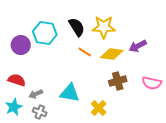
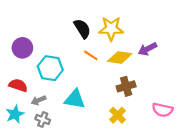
cyan hexagon: (45, 33) -> (50, 68), moved
pink semicircle: (152, 83) -> (162, 110), moved
yellow cross: (99, 108) -> (118, 115), moved

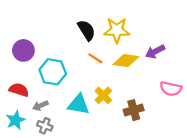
brown cross: (126, 86) -> (134, 110), moved
pink semicircle: (162, 110) -> (171, 89), moved
yellow cross: (118, 115) -> (103, 95), moved

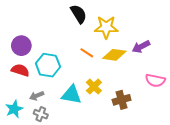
black semicircle: (86, 30) -> (79, 14), moved
red semicircle: (19, 90) -> (20, 70), moved

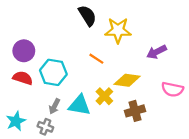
yellow diamond: (114, 55) -> (127, 80), moved
gray arrow: (37, 96) -> (54, 106), moved, turned -40

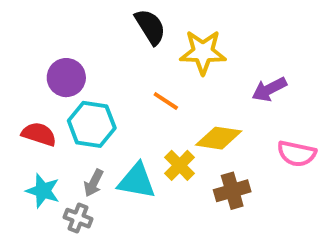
purple circle: (24, 51) -> (66, 78), moved
cyan star: (16, 121) -> (43, 191), moved, turned -30

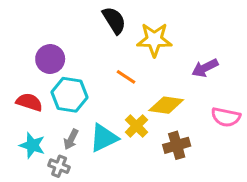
cyan triangle: (137, 181) -> (104, 138), turned -36

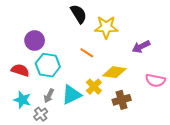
gray cross: (59, 166) -> (41, 114), turned 32

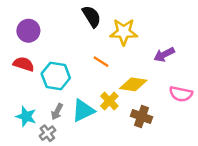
purple circle: (35, 40) -> (28, 31), moved
red semicircle: (20, 70) -> (24, 64), moved
brown cross: (122, 100) -> (142, 116), turned 36

